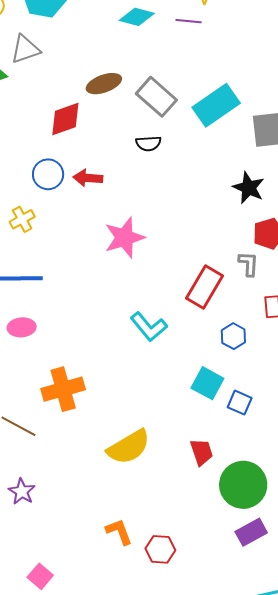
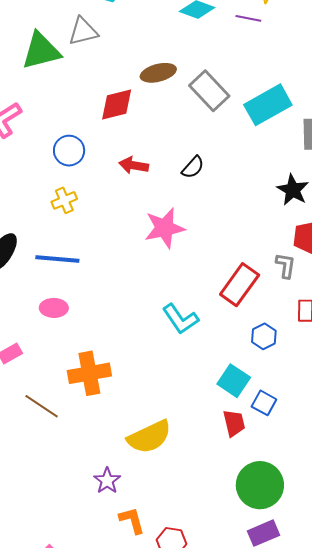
black semicircle: (148, 144) -> (193, 167), moved, turned -50
blue circle: (48, 174) -> (69, 151), moved
red trapezoid: (202, 452) -> (234, 423), moved
purple star: (22, 492) -> (107, 481), moved

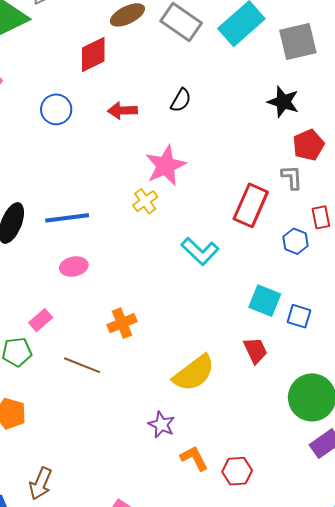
yellow cross: (64, 200) -> (145, 201), moved
blue hexagon: (264, 336) -> (295, 241), moved
orange cross: (89, 373) -> (122, 323), size x0.7
red trapezoid: (234, 423) -> (255, 350), moved

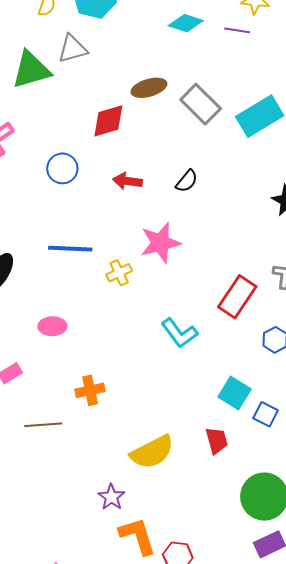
yellow cross: (145, 201) -> (119, 273), moved
blue line: (67, 218) -> (70, 249), moved
brown line: (82, 365) -> (43, 425), turned -36
orange L-shape: (194, 458) -> (138, 536), size x1.4

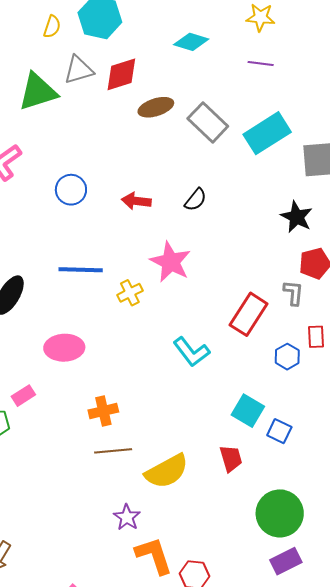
purple line: (237, 30) -> (261, 64), moved
red diamond: (108, 121) -> (121, 74), moved
pink star: (160, 243) -> (171, 262), turned -30
pink ellipse: (52, 326) -> (64, 348), size x1.4
brown line: (43, 425) -> (113, 451), moved

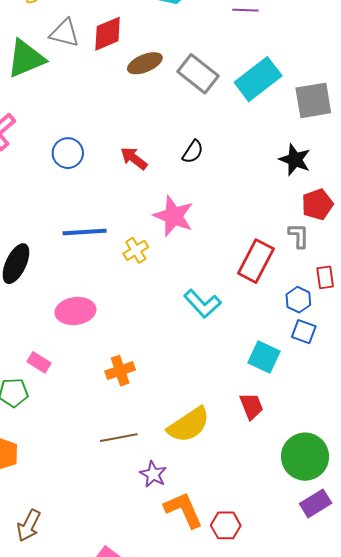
gray triangle: (79, 70) -> (65, 33), turned 36
red arrow: (136, 201) -> (134, 158), turned 36
pink rectangle: (23, 396) -> (39, 362), turned 70
blue square: (279, 431) -> (304, 332), moved
brown line: (113, 451) -> (119, 438), moved

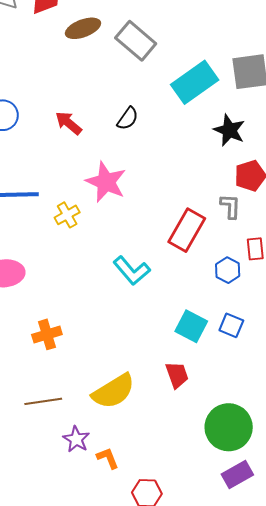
cyan rectangle: (258, 79) -> (195, 82), moved
blue square: (304, 332) -> (231, 325), moved
orange L-shape: (184, 510) -> (108, 458), moved, size x0.6

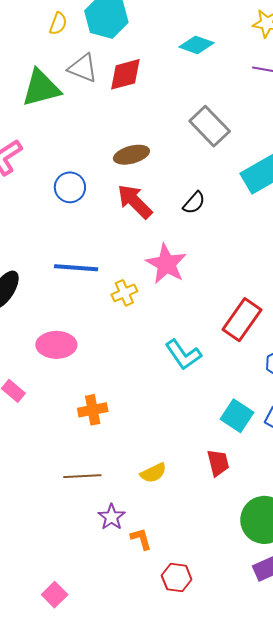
brown ellipse: (83, 28) -> (131, 155), moved
red arrow: (69, 123) -> (135, 201), size x1.4
yellow semicircle: (114, 391) -> (153, 473), size x0.6

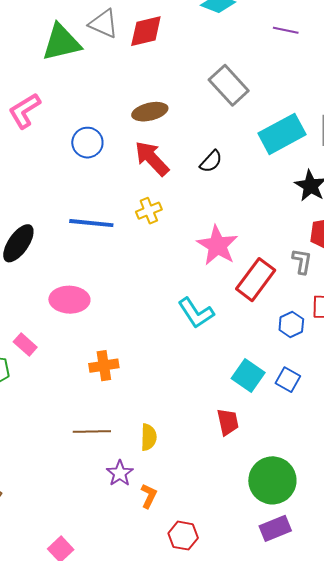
pink star: (166, 264) -> (217, 245), moved
yellow cross: (124, 293) -> (149, 211), moved
yellow semicircle: (153, 473) -> (149, 437), moved, turned -64
orange L-shape: (141, 539) -> (149, 496), turned 40

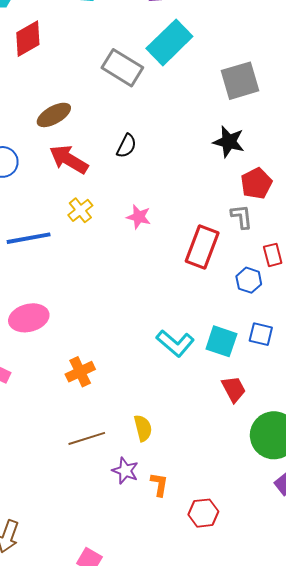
cyan rectangle: (282, 134) -> (169, 42), moved
pink star: (217, 245) -> (139, 217), moved, size x0.6
cyan L-shape: (196, 313) -> (175, 343), moved
red trapezoid: (228, 422) -> (234, 389), moved

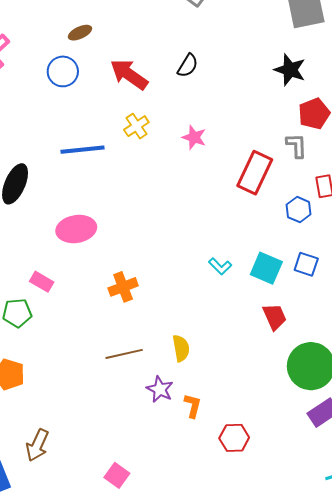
brown ellipse: (54, 115) -> (80, 33), moved, size x0.7
cyan L-shape: (175, 343) -> (220, 266), size x0.6

